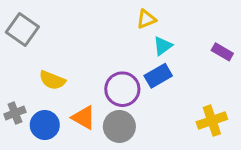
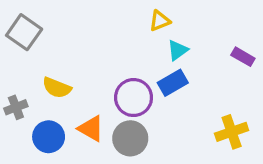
gray cross: (15, 113) -> (16, 107), moved

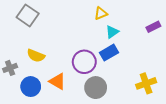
gray square: (24, 32) -> (28, 15), moved
purple rectangle: (243, 57) -> (153, 27), moved, turned -56
gray circle: (130, 138) -> (96, 88), moved

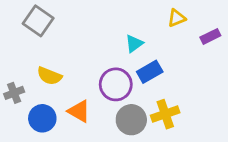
yellow triangle: (101, 13) -> (176, 18), moved
cyan triangle: (112, 32) -> (134, 43), moved
yellow cross: (146, 83) -> (165, 114), moved

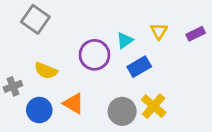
yellow triangle: (176, 18) -> (159, 31), moved, turned -36
purple circle: (116, 84) -> (94, 55), moved
yellow cross: (165, 114) -> (154, 106), turned -30

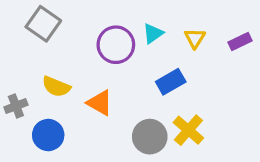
cyan triangle: (125, 40) -> (153, 33), moved
purple circle: (94, 55) -> (116, 45), moved
orange triangle: (73, 103) -> (100, 103), moved

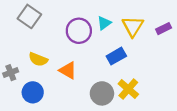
yellow triangle: (195, 38) -> (133, 26), size x1.5

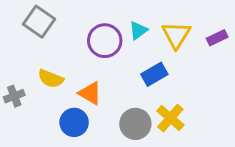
blue circle: (33, 92) -> (74, 122), moved

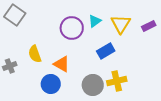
gray square: (39, 22) -> (15, 15), moved
yellow semicircle: (51, 79) -> (35, 54), turned 48
yellow cross: (170, 118) -> (117, 81), turned 36

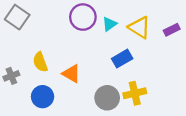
yellow triangle: (121, 24) -> (139, 27), turned -30
purple circle: (72, 28) -> (83, 17), moved
blue circle: (51, 84) -> (43, 97), moved

